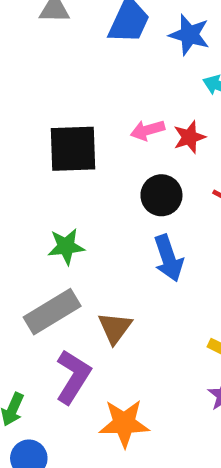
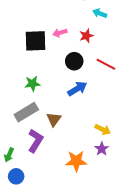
pink arrow: (147, 130) -> (60, 33), moved
blue arrow: (168, 258) -> (77, 89), turned -102
orange star: (124, 423) -> (76, 161), moved

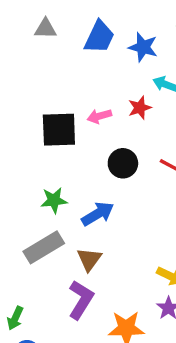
red star: (86, 36) -> (140, 108), moved
blue arrow: (77, 89) -> (98, 214), moved
purple L-shape: (35, 141) -> (81, 300), moved

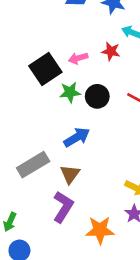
red star: (140, 108) -> (111, 51), turned 30
black square: (59, 130) -> (45, 69), turned -32
green star: (54, 200) -> (70, 92), moved

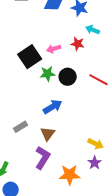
gray rectangle: (33, 165) -> (21, 127), size x0.6

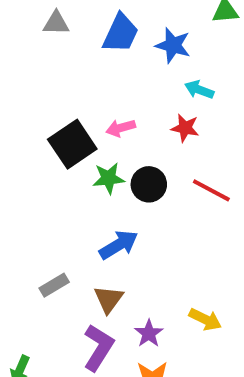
red star: (78, 44) -> (185, 128), moved
purple star: (95, 163) -> (149, 333), moved

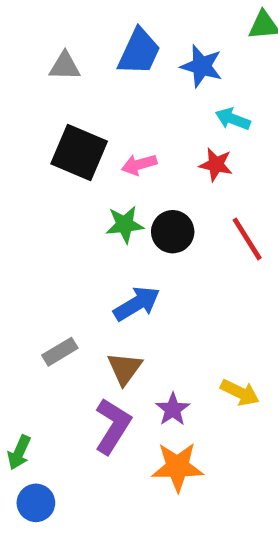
gray triangle: (56, 23) -> (65, 66), moved
black square: (72, 144) -> (79, 153), moved, turned -33
red line: (211, 190) -> (247, 239), turned 30

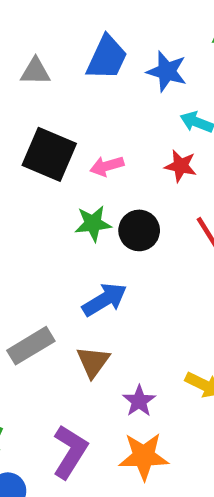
gray rectangle: (60, 352) -> (31, 346), size x1.4
purple L-shape: (113, 426) -> (70, 452), moved

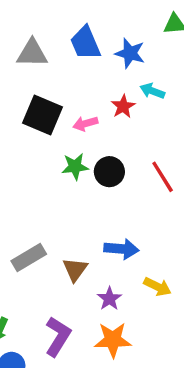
blue trapezoid: (107, 58) -> (85, 43), turned 132
gray triangle: (35, 71) -> (32, 53), size x1.4
red star: (181, 166) -> (123, 106), moved, turned 30
blue arrow: (105, 300) -> (121, 249), moved, turned 36

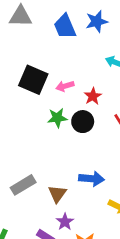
gray triangle: (32, 53) -> (21, 16), moved
blue star: (130, 53) -> (97, 21), moved, turned -30
red star: (123, 106) -> (93, 96), moved
purple star: (109, 299) -> (65, 222), moved

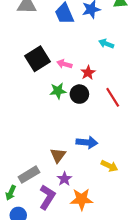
black square: (33, 80) -> (38, 59), turned 35
pink arrow: (65, 86) -> (64, 64), turned 32
gray rectangle: (23, 185) -> (29, 175), moved

